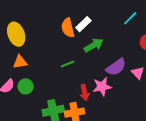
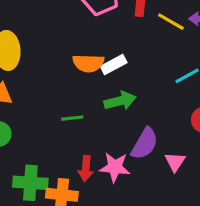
orange semicircle: (68, 28) -> (88, 63), turned -90
purple semicircle: (116, 67) -> (145, 144), turned -40

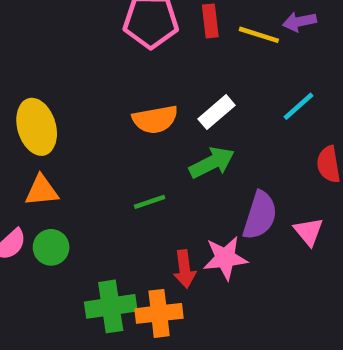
white rectangle: (114, 64) -> (217, 112), moved

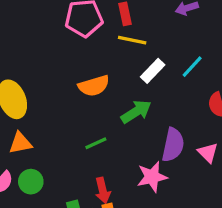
yellow line: (259, 35) -> (132, 40), moved
white rectangle: (217, 112) -> (153, 71), moved
red arrow: (185, 269) -> (103, 190), moved

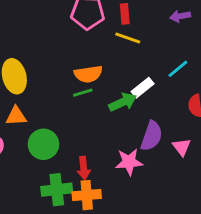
white rectangle: (153, 71) -> (143, 88), moved
green line: (96, 143) -> (83, 93), moved
green circle: (31, 182) -> (43, 144), moved, size x1.4

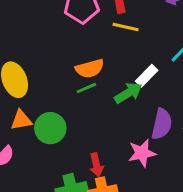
green circle: (43, 144) -> (50, 128), moved

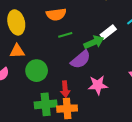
orange semicircle: (90, 68) -> (56, 14), moved
purple semicircle: (162, 124) -> (81, 59), moved, turned 30
green circle: (50, 128) -> (37, 71), moved

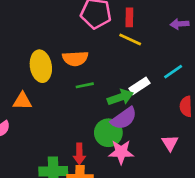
yellow ellipse: (16, 22) -> (41, 66), moved
purple semicircle: (81, 59) -> (124, 118), moved
green circle: (37, 71) -> (108, 133), moved

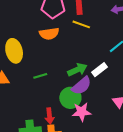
orange semicircle: (75, 59) -> (49, 34), moved
green line: (85, 85) -> (40, 76), moved
white rectangle: (139, 86) -> (99, 70), moved

